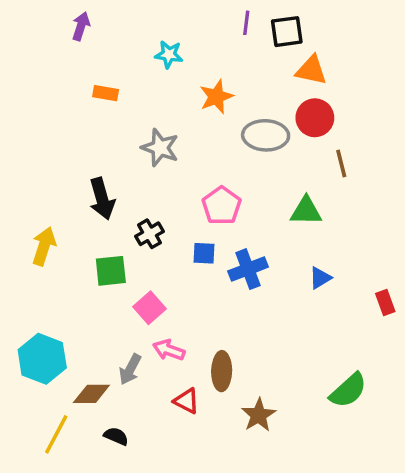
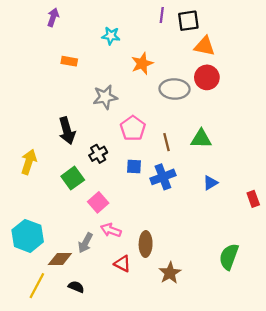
gray star: (160, 148) -> (105, 97), turned -30
brown line: (341, 163) -> (166, 142), moved
pink pentagon: (222, 206) -> (133, 128), moved
green square: (111, 271) -> (73, 178), turned -30
green semicircle: (348, 390) -> (229, 257), turned 152

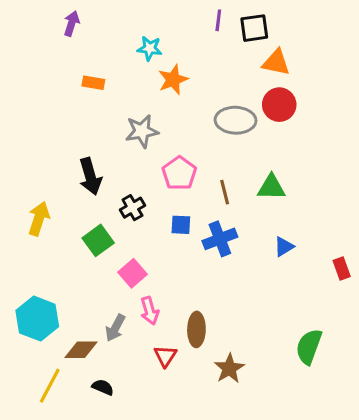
orange star: (142, 64) -> (173, 80), moved
pink arrow: (111, 230) -> (150, 311), turned -126
red triangle: (122, 264) -> (165, 356), turned 36

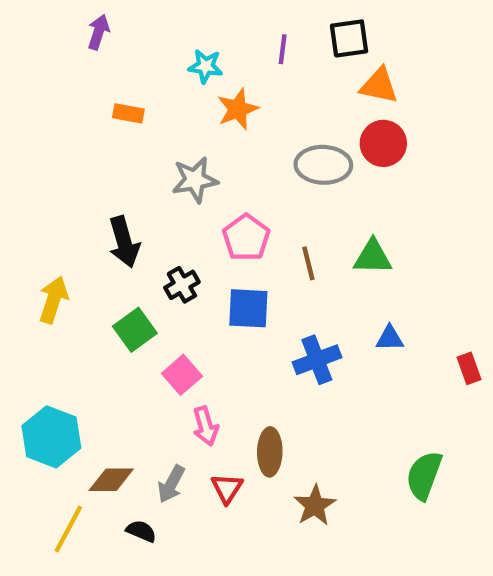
purple line: (218, 20) -> (283, 49), moved
blue square: (181, 225) -> (248, 308), size x1.5
blue cross: (220, 239) -> (317, 360), moved
blue triangle: (284, 247) -> (390, 338), turned 30
gray arrow: (115, 328) -> (171, 484), moved

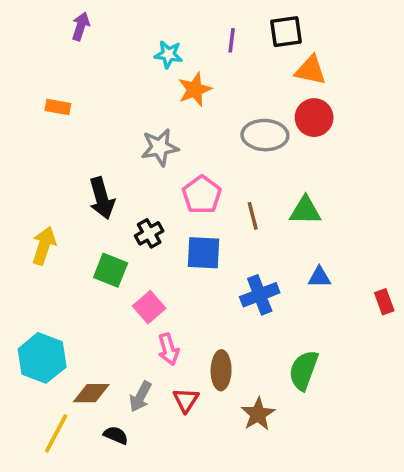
orange rectangle: (128, 113) -> (58, 107), moved
green square: (135, 330) -> (111, 270), turned -32
green semicircle: (424, 475) -> (304, 370), moved

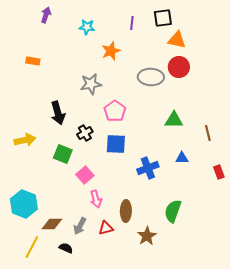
cyan star: (168, 54) -> (87, 27), moved
brown line: (253, 216) -> (208, 133), moved
yellow arrow: (44, 246) -> (25, 140), turned 60
red triangle: (186, 400) -> (106, 228), turned 42

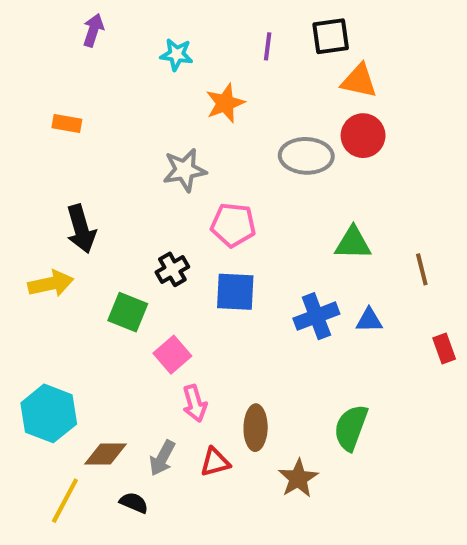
pink pentagon: (115, 111) -> (233, 225), turned -30
black arrow: (58, 113) -> (81, 229), moved
blue cross: (148, 168) -> (316, 316), moved

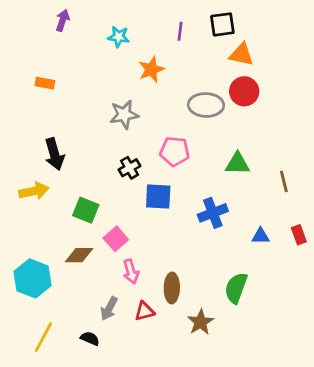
pink pentagon: (233, 225) -> (175, 151), moved
black cross: (172, 269) -> (130, 168), moved
blue triangle: (369, 320) -> (261, 236), moved
brown diamond: (105, 454) -> (79, 255), moved

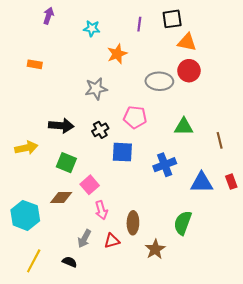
black arrow: (54, 154) -> (61, 126), moved, turned -70
blue triangle: (261, 236) -> (202, 183), size x1.6

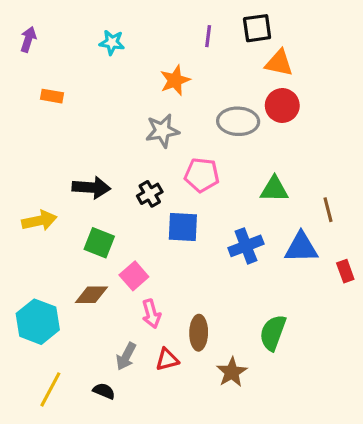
purple arrow: (48, 16) -> (28, 39), moved
cyan star: (92, 28) -> (112, 42), moved
gray star: (96, 89) -> (162, 131), moved
blue triangle: (202, 183) -> (301, 247), moved

